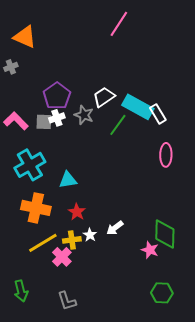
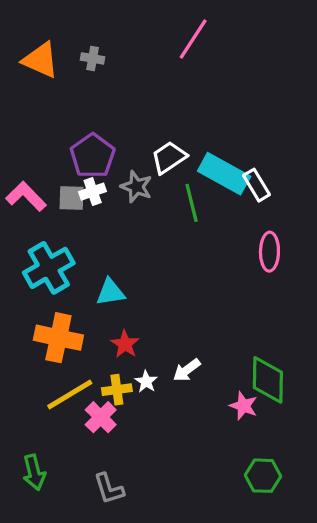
gray cross: (11, 67) -> (93, 58), moved, turned 32
green line: (118, 125) -> (192, 203), turned -50

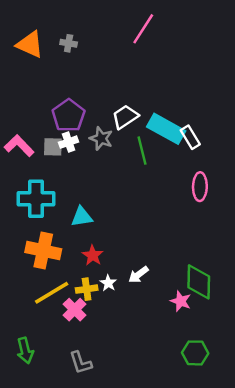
cyan cross: (49, 268) -> (36, 199), turned 30

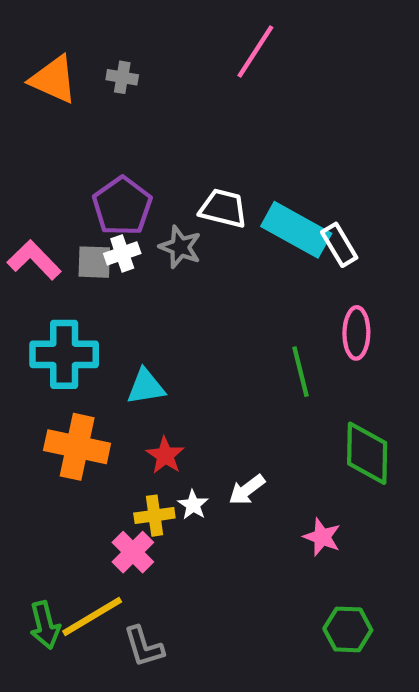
white trapezoid: (125, 117) -> (223, 208), turned 48
green line: (142, 151) -> (301, 372), moved
green diamond: (199, 282) -> (367, 453), moved
yellow line: (52, 293) -> (92, 617), moved

